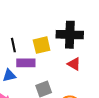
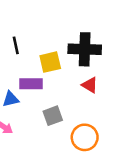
black line: (13, 45) -> (16, 45), moved

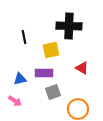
black cross: (85, 49) -> (69, 26), moved
purple rectangle: (31, 84) -> (44, 73), moved

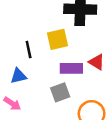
black line: (24, 37) -> (29, 49), moved
purple rectangle: (44, 73) -> (71, 68), moved

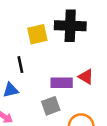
yellow square: (58, 39) -> (37, 34), moved

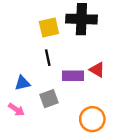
black line: (20, 65) -> (48, 58), moved
gray square: (51, 106) -> (49, 99), moved

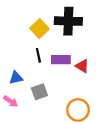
yellow square: (49, 28) -> (39, 29), turned -30
purple rectangle: (73, 76) -> (61, 60), moved

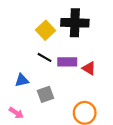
black line: (38, 55) -> (44, 57), turned -48
pink arrow: (11, 101) -> (16, 113), moved

